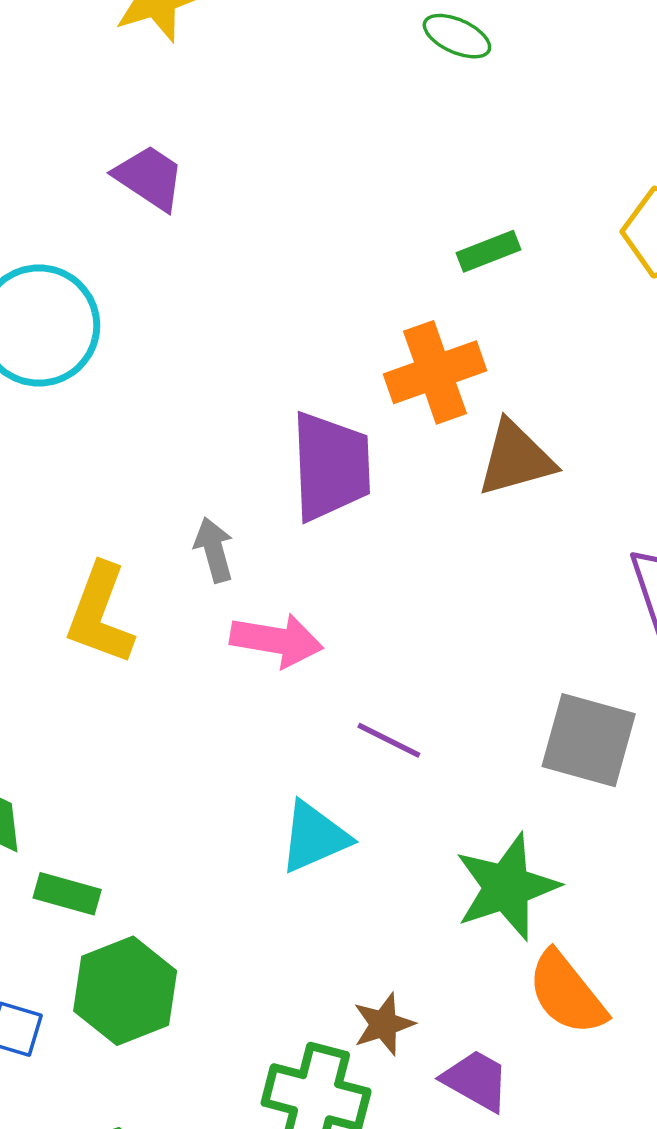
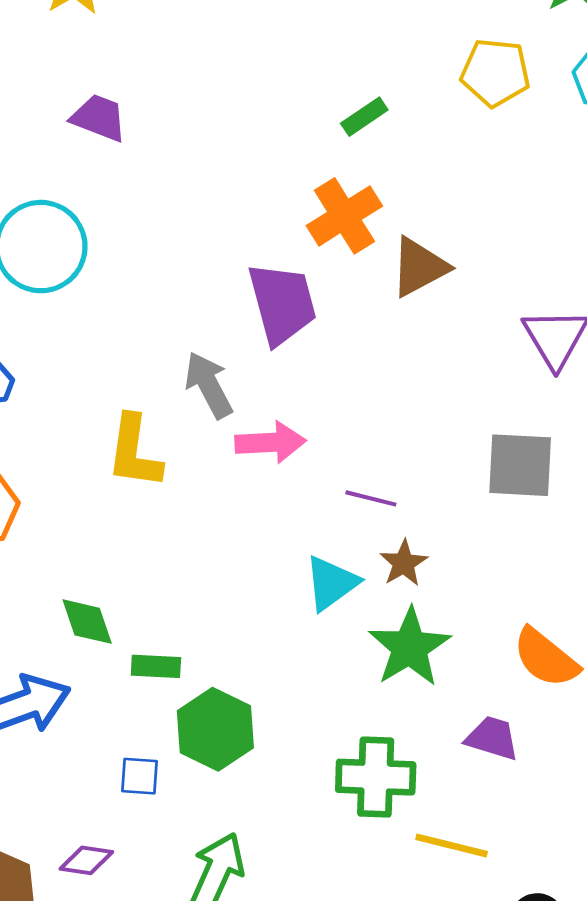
gray arrow: (214, 550) -> (209, 385), size x1.4
green star: (507, 887) -> (409, 647), moved
brown star: (384, 1024) -> (404, 563), moved

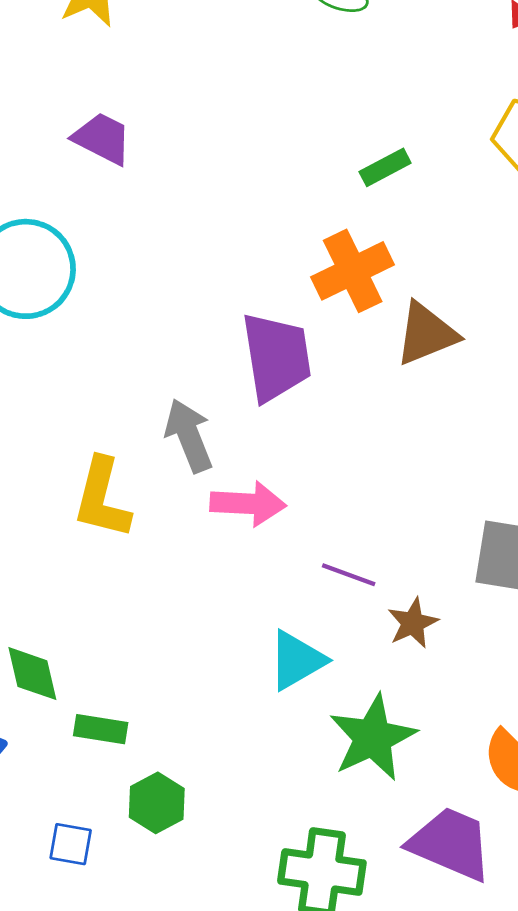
brown star: (404, 563) -> (413, 623), moved
green hexagon: (215, 729) -> (157, 803), size x0.7
purple trapezoid: (492, 738) -> (451, 844), size x1.5

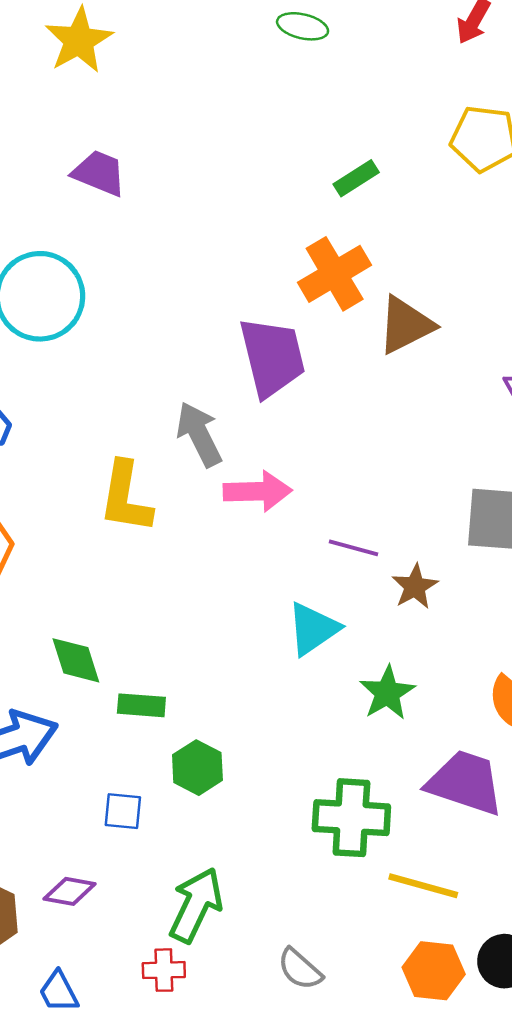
green star: (373, 738) -> (387, 693), size x0.7

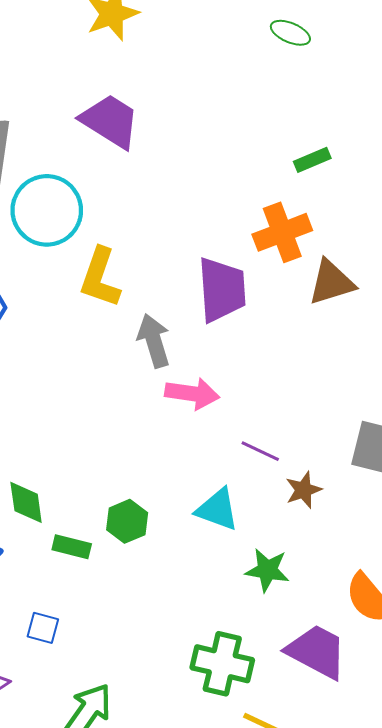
purple trapezoid: (99, 173) -> (110, 121), size x1.4
yellow L-shape: (126, 497) -> (100, 278), moved
cyan triangle: (313, 629) -> (217, 510), turned 45
green star: (387, 693) -> (267, 570), turned 30
green hexagon: (197, 768) -> (127, 521), moved

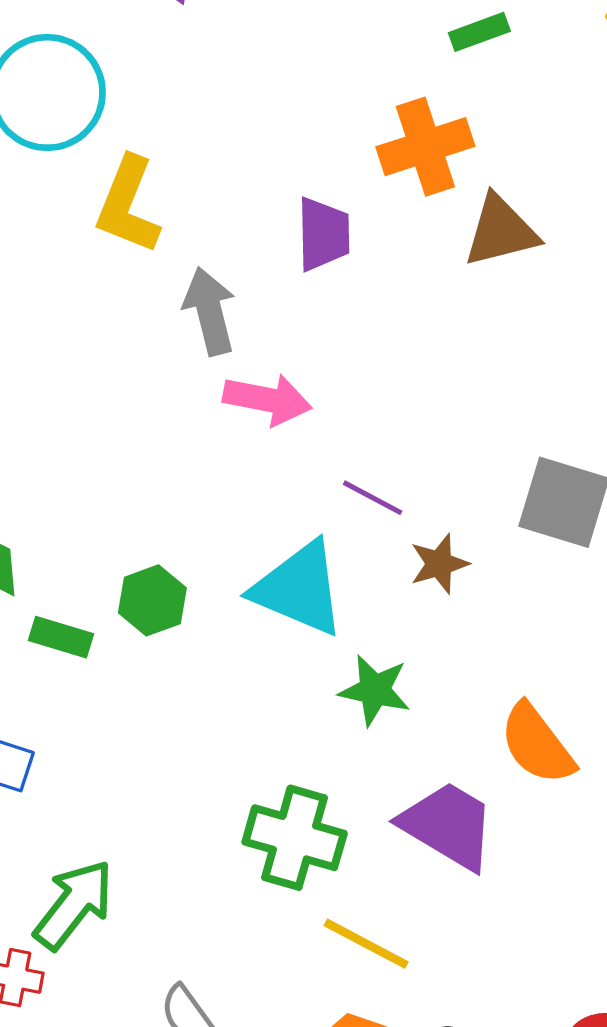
purple trapezoid: (222, 290) -> (323, 234), size x0.7
cyan triangle: (217, 510) -> (299, 589), size x1.4

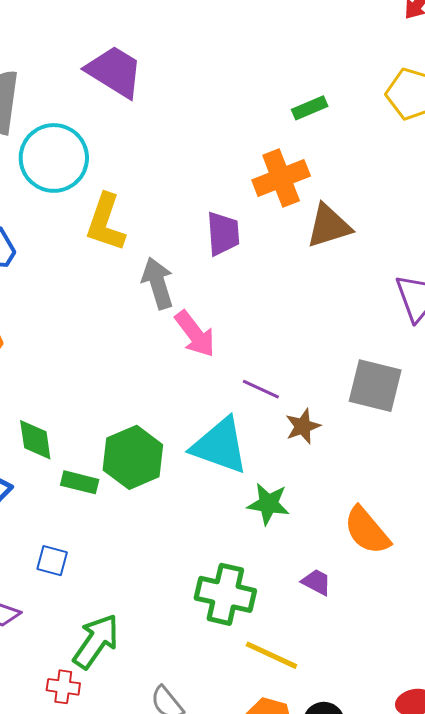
pink arrow: (267, 399) -> (195, 334), turned 45
green hexagon: (152, 600) -> (133, 457), size x1.5
purple trapezoid: (448, 825) -> (316, 582), size x0.5

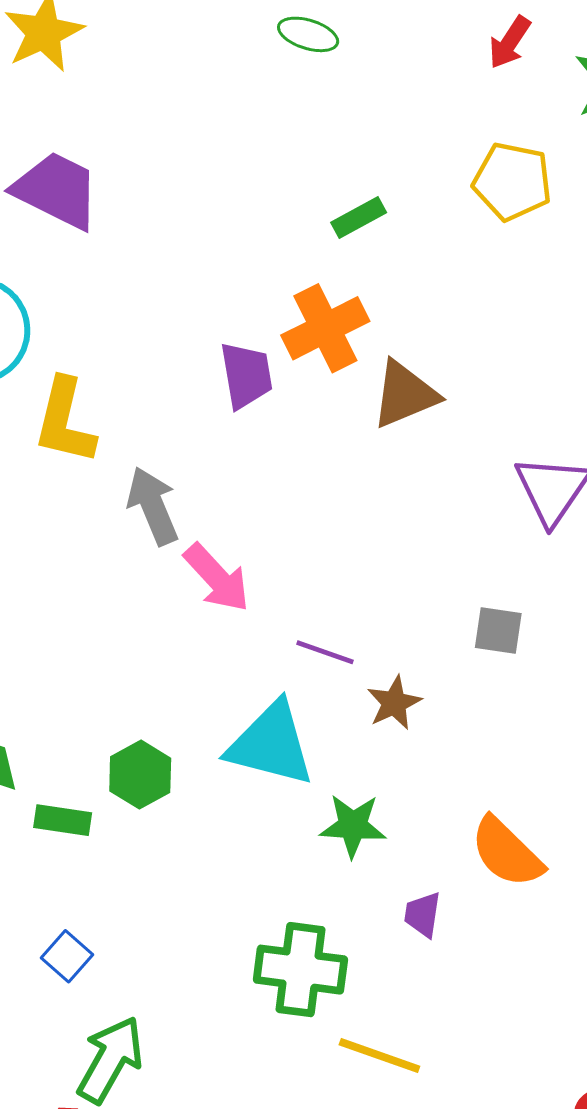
purple trapezoid: (223, 234) -> (246, 375), moved
gray square: (375, 386) -> (498, 631), size x0.6
green hexagon: (133, 457) -> (140, 775), size x0.7
blue square: (52, 561) -> (67, 956), moved, turned 32
purple trapezoid: (316, 582) -> (423, 914), moved, turned -104

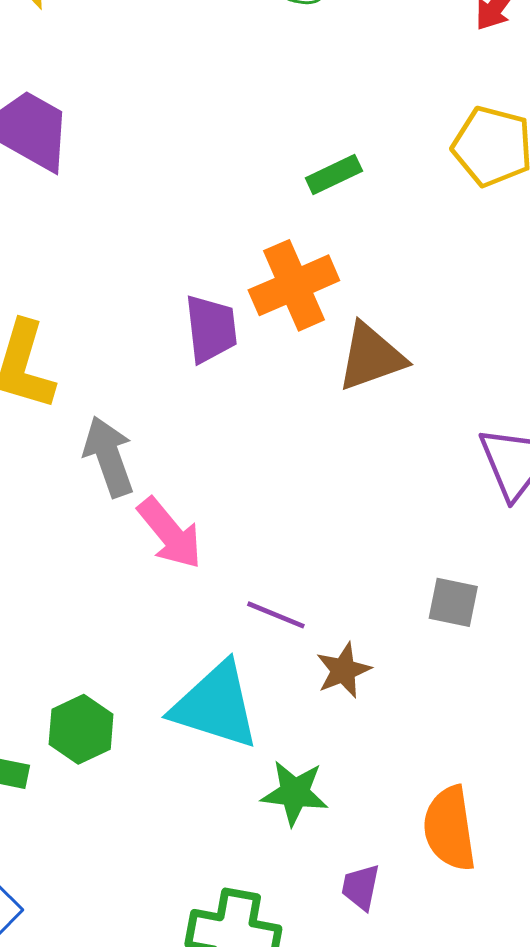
orange semicircle: (507, 852) -> (450, 829), turned 34

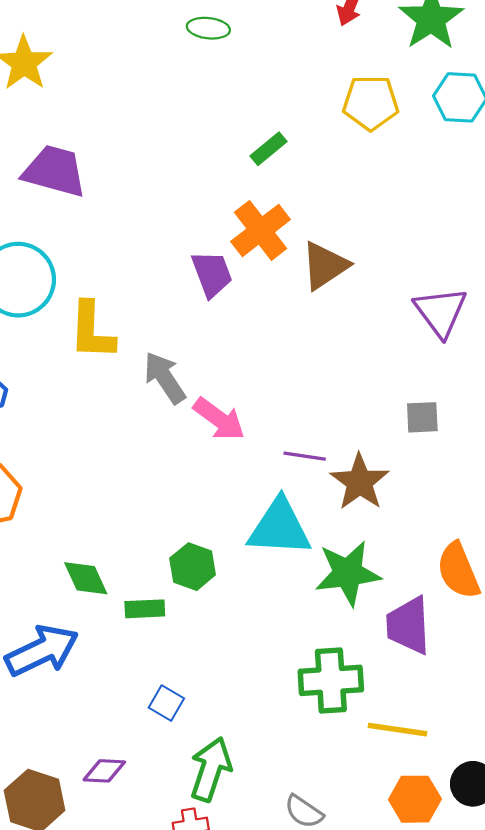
brown star: (343, 670) -> (360, 482), size x1.5
green star: (295, 793) -> (348, 573), size x1.4
purple trapezoid: (361, 887) -> (408, 625), size x1.8

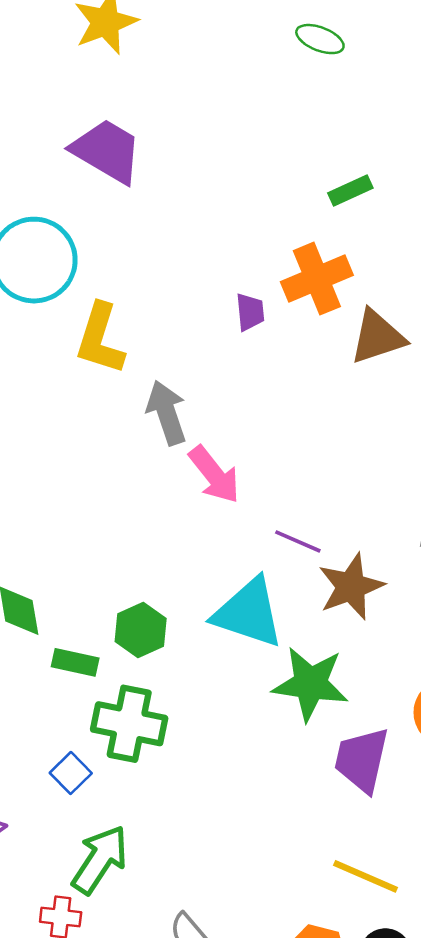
purple trapezoid: (212, 274) -> (250, 312), size x0.7
green cross: (331, 680) -> (129, 724), moved
yellow line: (398, 730) -> (365, 876), moved

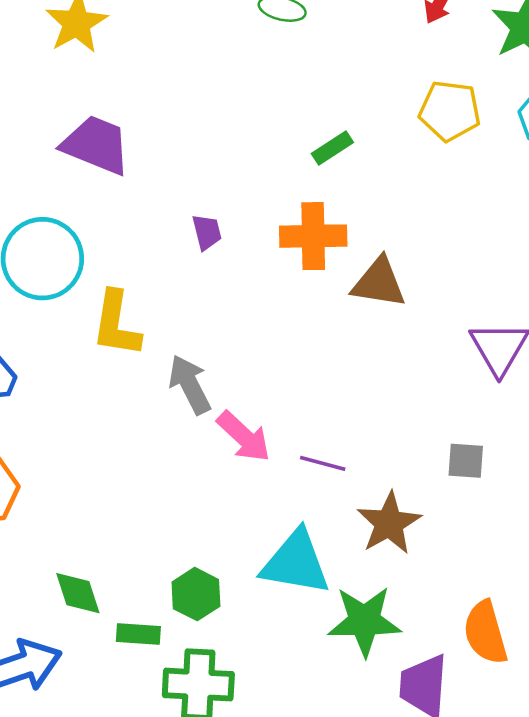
orange cross: (317, 279) -> (313, 236), turned 30
purple trapezoid: (250, 312) -> (207, 232), moved
brown triangle: (377, 337) -> (379, 283), turned 36
purple line: (298, 541) -> (323, 463), moved

